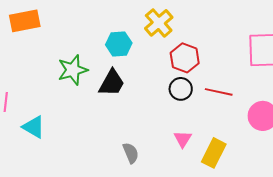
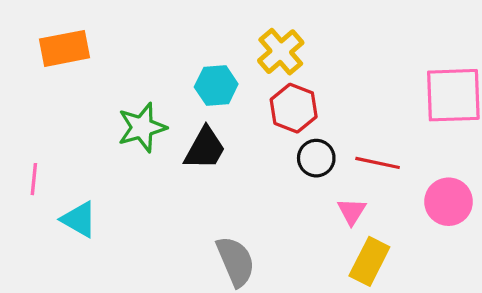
red hexagon: (185, 58) -> (294, 108), moved
pink triangle: (183, 139) -> (352, 211), moved
gray semicircle: (131, 153) -> (236, 261), size x1.5

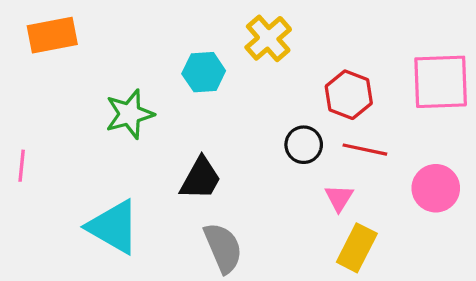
red hexagon: (294, 108) -> (349, 95), moved
black trapezoid: (205, 148) -> (201, 179), moved
cyan triangle: (79, 219) -> (113, 227), moved, size x1.5

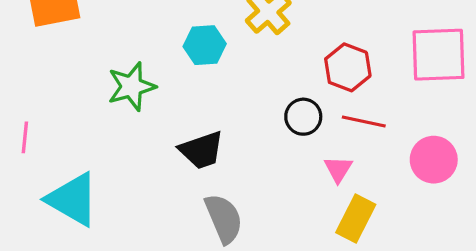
black trapezoid: (201, 179) -> (201, 150), turned 42
cyan triangle: (113, 227) -> (73, 199), moved

